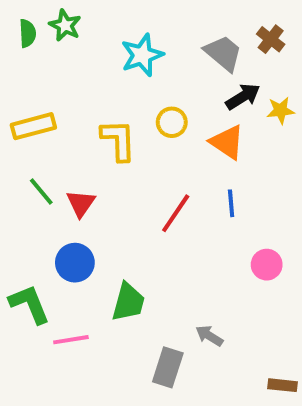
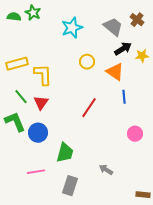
green semicircle: (27, 33) -> (14, 17), turned -80
yellow L-shape: (118, 140) -> (43, 75), moved
blue line: (231, 203) -> (124, 97), moved
green L-shape: (29, 304) -> (15, 122), moved
gray rectangle: (168, 367) -> (70, 186), moved

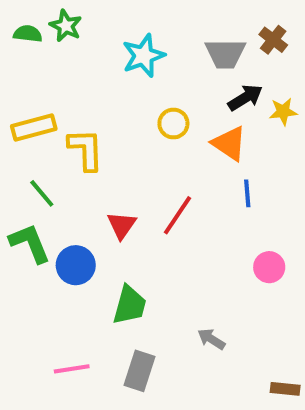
gray trapezoid: (113, 27) -> (225, 54), turned 140
red triangle: (41, 103) -> (122, 225), moved
pink line: (36, 172) -> (72, 369), moved

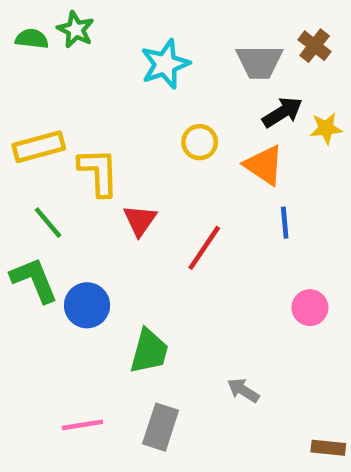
red triangle: (122, 225) -> (140, 220), moved

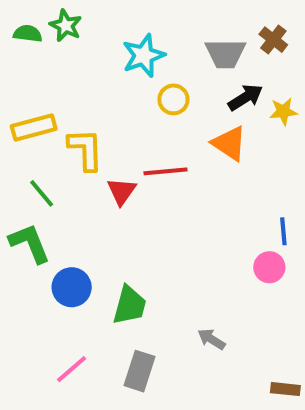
yellow circle: (200, 142) -> (173, 99), moved
blue line: (285, 223) -> (283, 231), moved
red line: (204, 248) -> (165, 171), moved, turned 51
blue circle: (87, 305) -> (72, 287), moved
pink line: (82, 425) -> (72, 369), turned -32

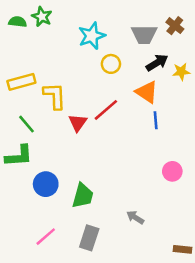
red line: (165, 171) -> (106, 110), turned -36
blue line: (283, 231) -> (156, 120), moved
green L-shape: (30, 243) -> (19, 156), turned 108

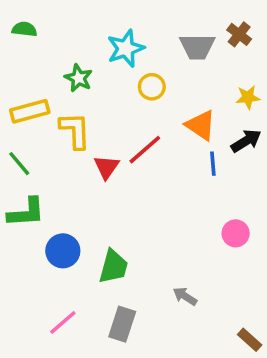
green star: (42, 17) -> (79, 78), moved
black arrow: (157, 63) -> (246, 141), moved
green line: (27, 124) -> (19, 164), moved
brown rectangle: (183, 249) -> (250, 340), turned 36

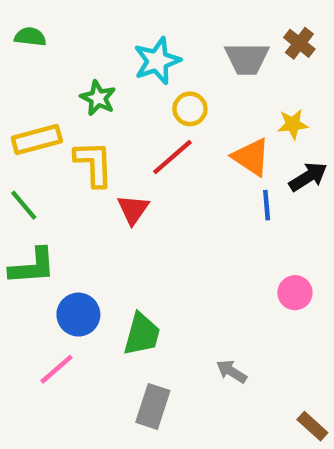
yellow star: (248, 97) -> (293, 124), moved
red line: (145, 150) -> (172, 157), moved
pink line: (63, 322) -> (57, 369), moved

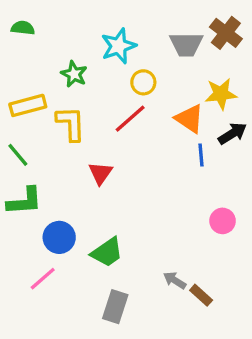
brown cross: (299, 43) -> (226, 33), size x1.4
yellow star: (293, 124) -> (221, 94), size x1.4
red triangle: (133, 210) -> (100, 173), moved
green trapezoid: (142, 334) -> (107, 252), turned 40
brown rectangle: (312, 426) -> (201, 295), moved

